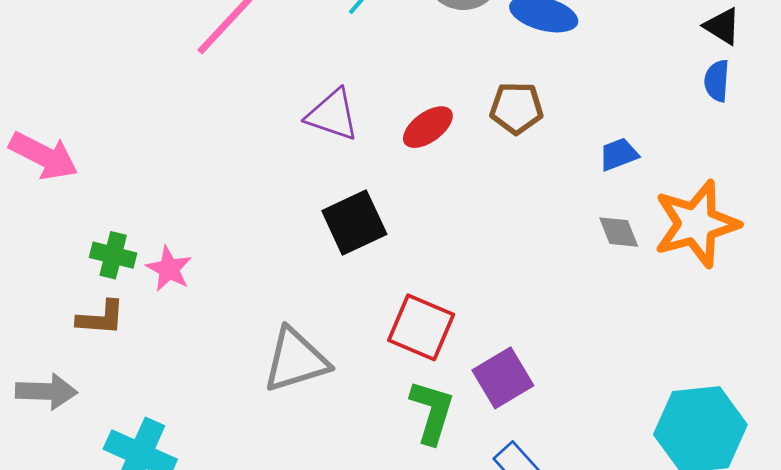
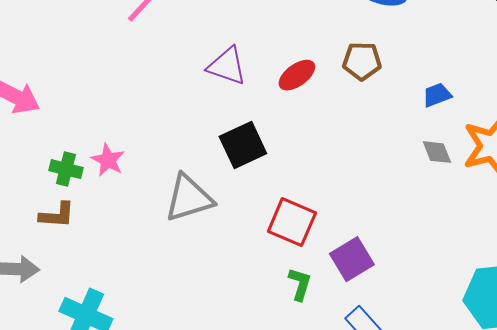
pink star: (169, 269) -> (108, 160), moved
gray triangle: (296, 360) -> (189, 198), moved
green L-shape: (432, 412) -> (300, 284), size x0.7

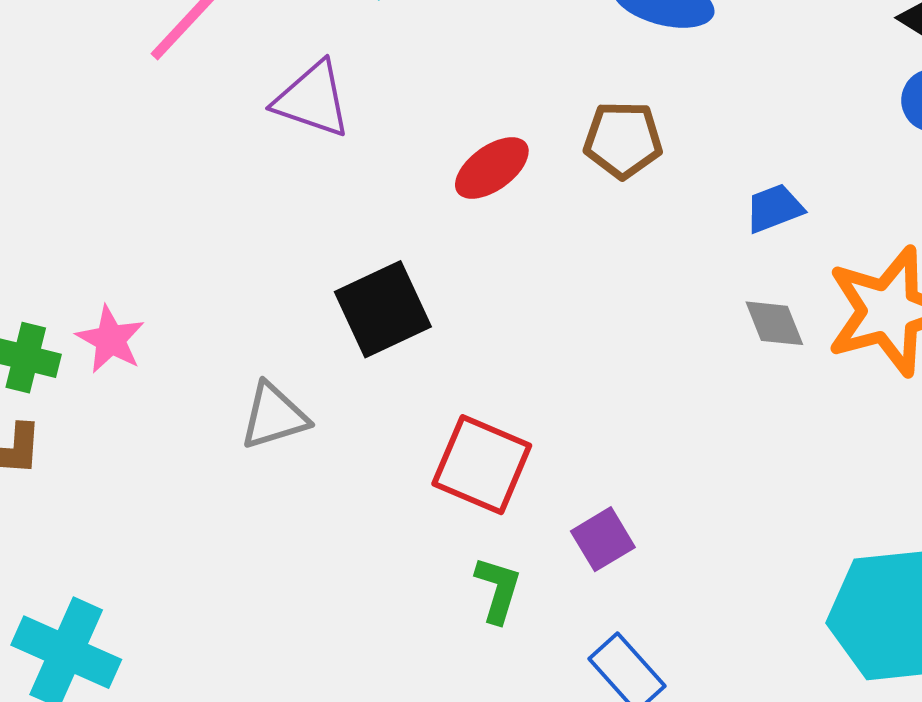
purple triangle: (227, 66) -> (312, 99), moved
gray triangle: (189, 198) -> (274, 416), size x0.7
purple square: (352, 259) -> (603, 539), size x0.7

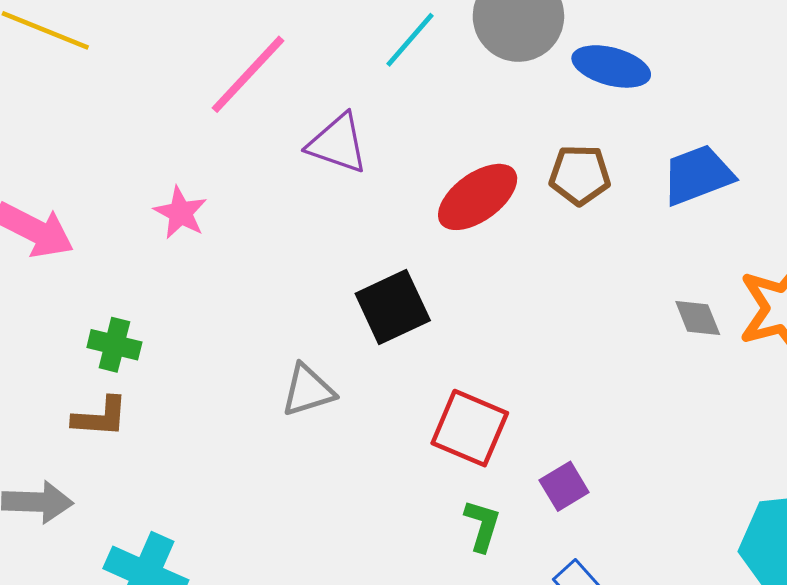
red ellipse: (492, 168) -> (478, 197), size x1.4
blue trapezoid: (774, 208) -> (698, 175), moved, size x1.6
pink star: (111, 339) -> (180, 213), moved

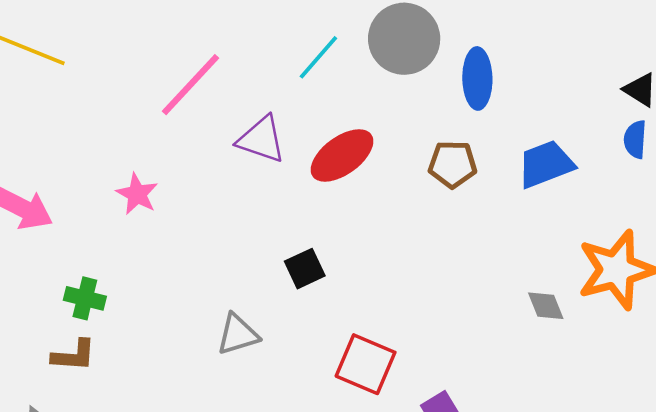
blue ellipse: (611, 66) -> (477, 78), turned 74
red ellipse: (478, 197) -> (342, 155), moved
black square: (393, 307) -> (305, 269), size x0.7
gray diamond: (698, 318) -> (546, 306), moved

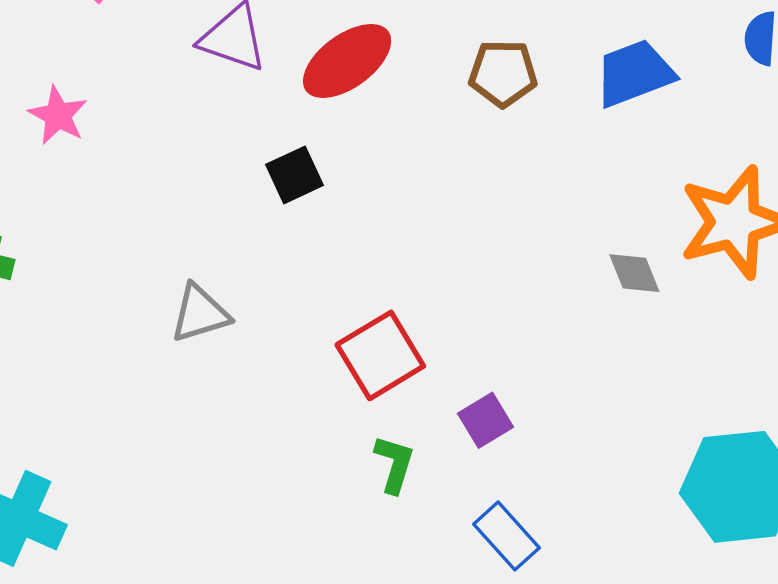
black square: (305, 269) -> (294, 175), moved
red square: (366, 364) -> (380, 355), turned 36

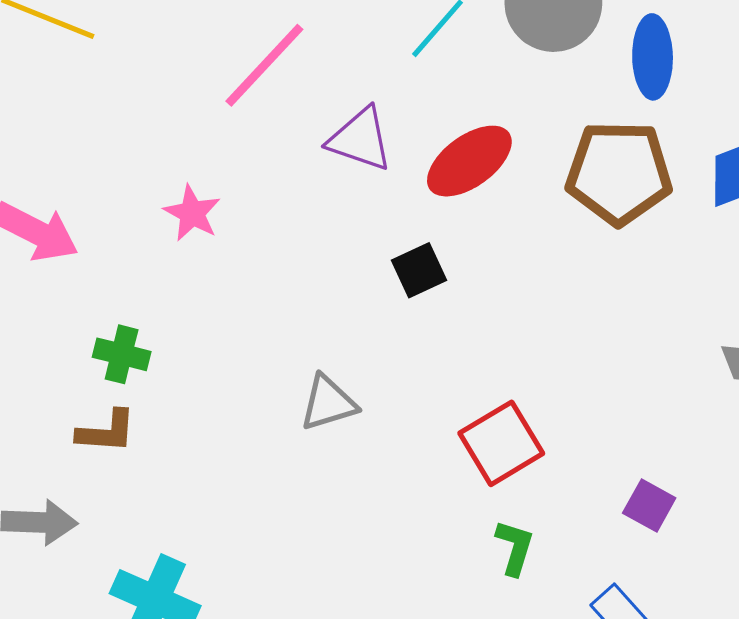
brown pentagon: (503, 73) -> (619, 173), size x1.6
purple square: (485, 420) -> (649, 506), moved, turned -30

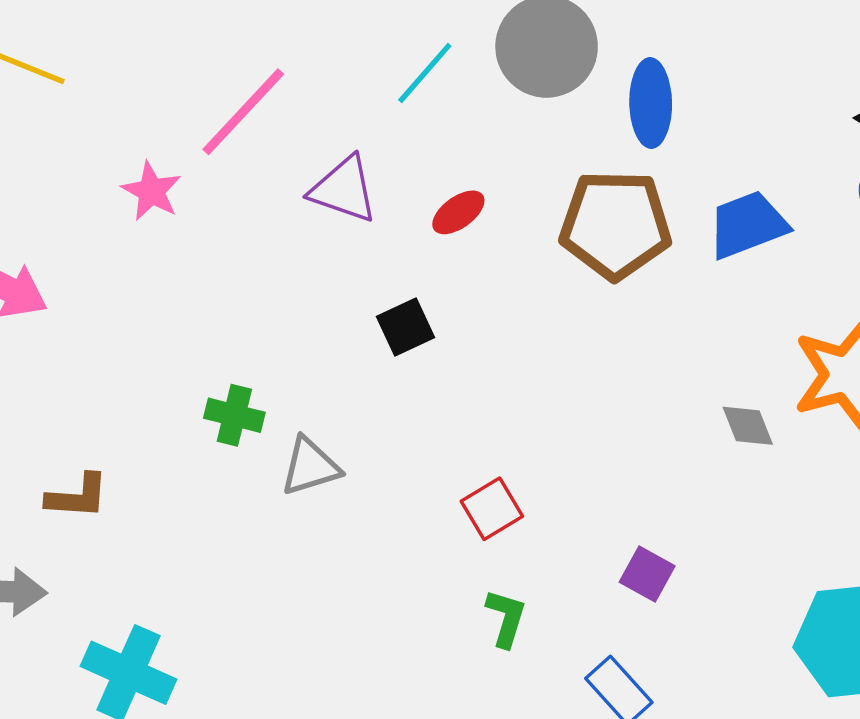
red ellipse: (469, 161) -> (458, 212), size x0.6
pink star: (192, 213) -> (151, 191), moved
green cross: (122, 354) -> (234, 415), moved
red square: (501, 443) -> (492, 509), size x0.7

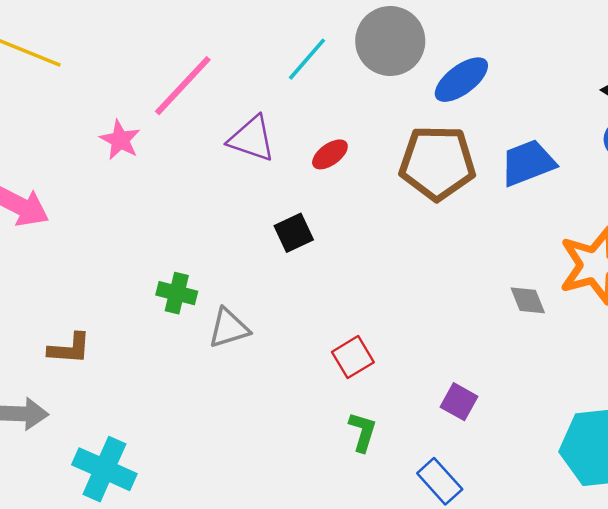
blue ellipse: (651, 103) -> (461, 80), turned 54

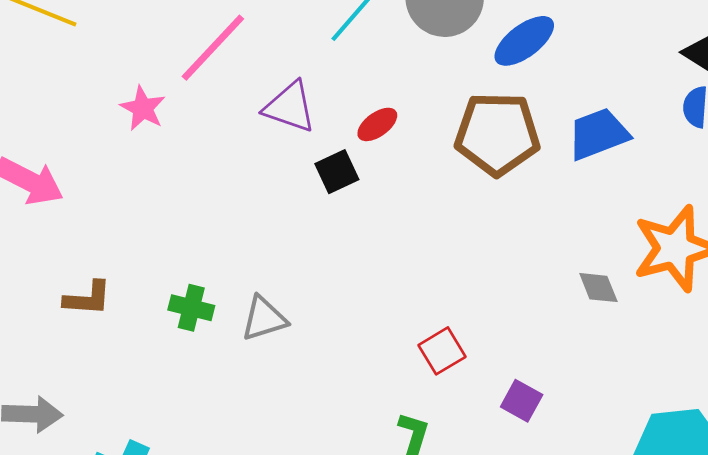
black square: (294, 233) -> (337, 172), moved
green cross: (177, 293) -> (191, 308), moved
brown L-shape: (69, 349) -> (88, 298), moved
red square: (353, 357) -> (442, 351), moved

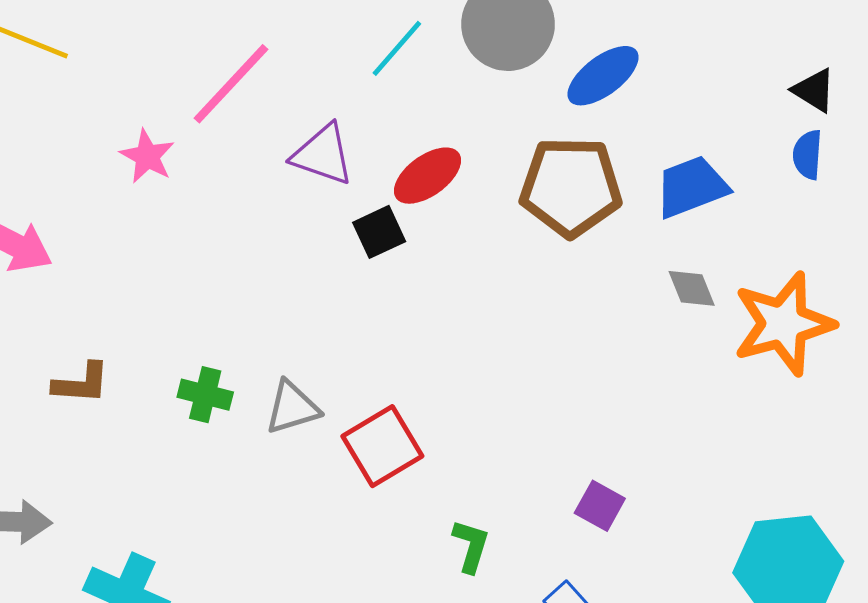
red ellipse: (377, 124) -> (427, 176), size x1.4
gray diamond: (598, 288) -> (692, 288), moved
red square: (442, 351) -> (382, 446), moved, size x1.4

